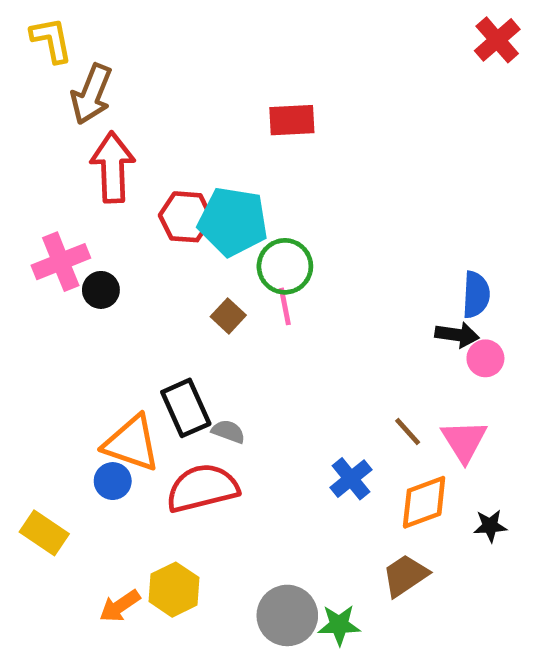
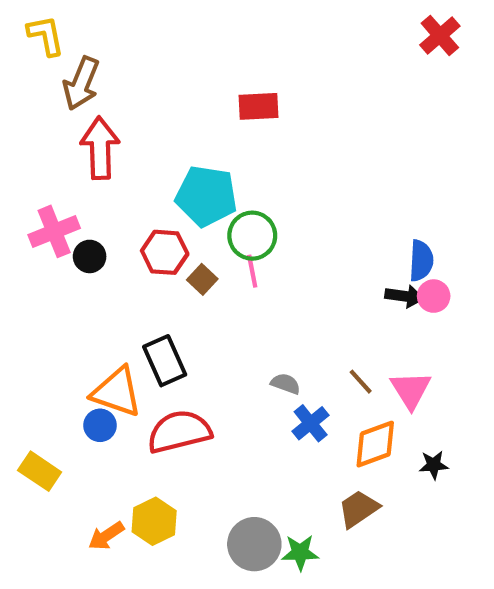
red hexagon: (186, 217) -> (165, 252), moved
pink circle: (485, 358) -> (434, 296), moved
gray semicircle: (228, 431) -> (286, 384), moved

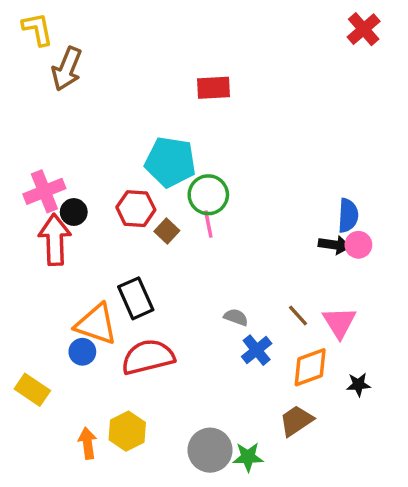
red arrow: (100, 148) -> (55, 240), moved
orange arrow: (106, 536) -> (88, 443), turned 116

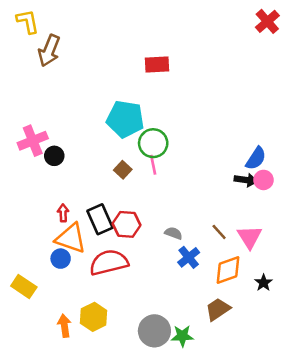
red hexagon: (136, 209) -> (127, 224), moved
blue semicircle: (348, 215) -> (256, 158), turned 30
red arrow: (55, 240) -> (63, 213), moved, size x0.5
black star: (358, 385) -> (264, 283), turned -30

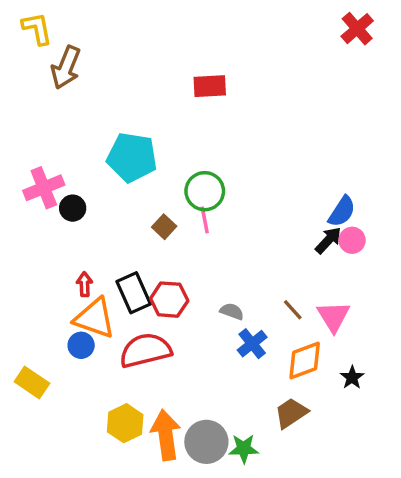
cyan pentagon: (125, 119) -> (132, 157), moved
black arrow: (246, 180) -> (328, 240), turned -55
orange arrow: (64, 326) -> (166, 435), moved, size x1.6

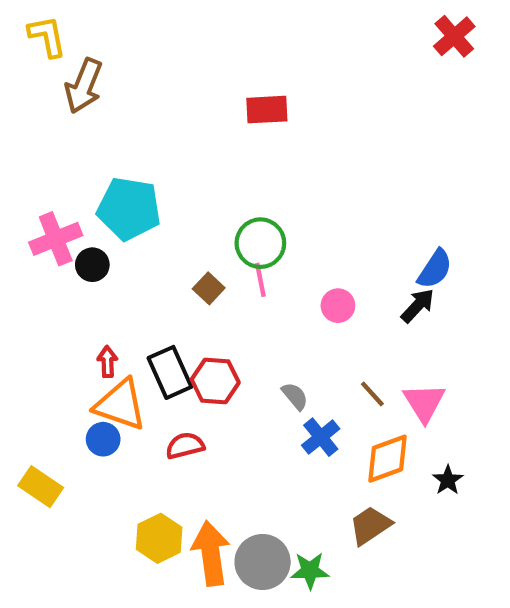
cyan pentagon: (132, 157) -> (129, 209), moved
pink circle: (352, 240) -> (338, 306), moved
gray semicircle: (232, 311) -> (295, 396), turned 30
red semicircle: (145, 350) -> (185, 446), size x0.6

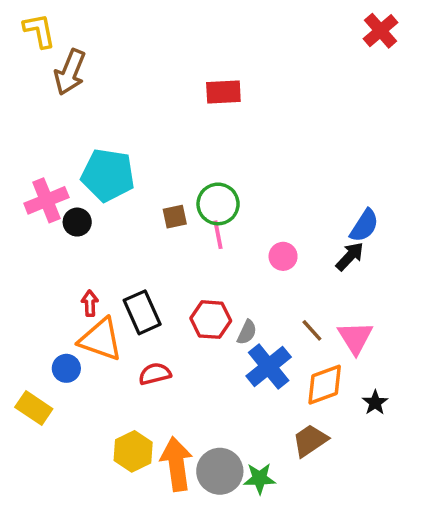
brown square: (209, 288) -> (175, 217), moved, turned 35
red hexagon: (215, 381) -> (211, 320), moved
gray semicircle: (295, 396) -> (247, 332), turned 65
blue cross: (321, 437) -> (269, 367), size x1.4
blue circle: (103, 439) -> (66, 368), moved

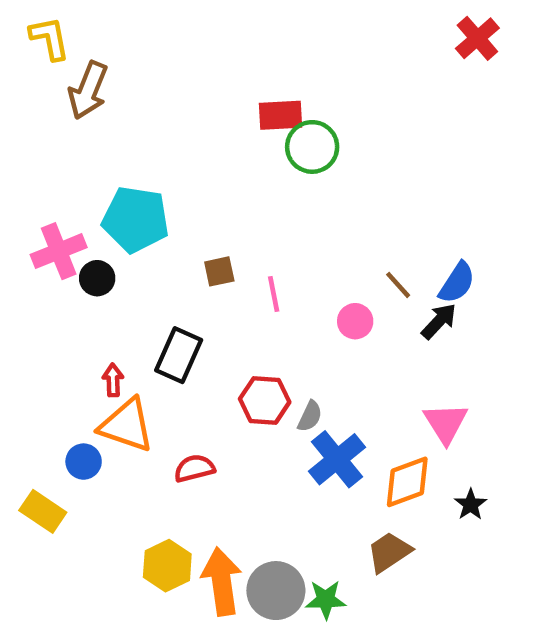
green circle: (218, 204) -> (312, 147), moved
black rectangle: (142, 312) -> (179, 355), moved, turned 48
brown line: (312, 330) -> (398, 285), moved

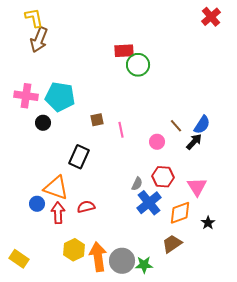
yellow L-shape: (50, 38) -> (34, 18), moved
pink cross: (59, 251) -> (26, 96), moved, turned 30
red arrow: (113, 380) -> (58, 213), moved, size x1.5
red hexagon: (265, 400) -> (163, 177), moved
yellow rectangle: (43, 511) -> (19, 259), moved

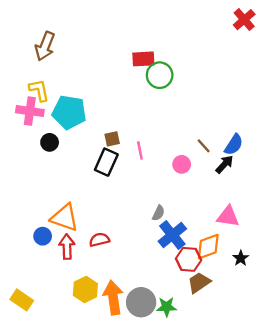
yellow L-shape: (34, 18) -> (39, 90), moved
black rectangle: (79, 157) -> (106, 162), moved
red hexagon: (163, 177) -> (189, 259), moved
pink triangle: (197, 187) -> (228, 216), turned -50

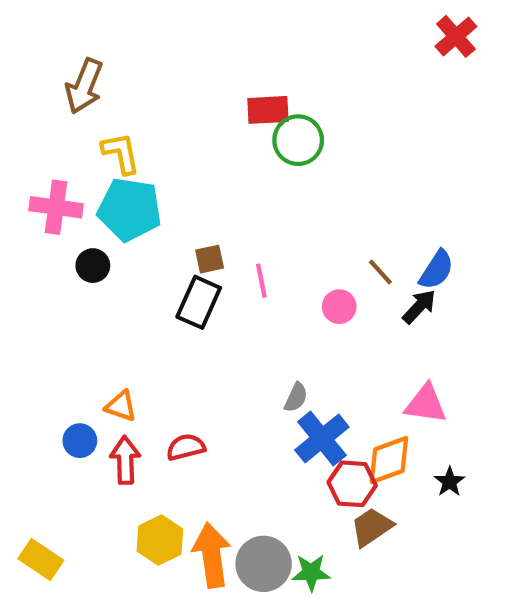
yellow L-shape: (39, 90) -> (121, 153), moved
orange triangle: (65, 218) -> (121, 406), size x0.6

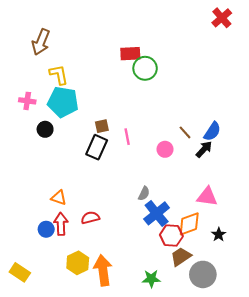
pink cross: (56, 207) -> (27, 101), size x0.7
blue circle: (80, 441) -> (46, 229), moved
gray circle: (264, 564) -> (203, 274), moved

